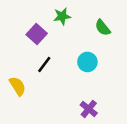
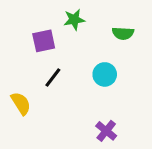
green semicircle: (103, 28) -> (123, 33), turned -48
purple square: (37, 34) -> (44, 41), turned 36

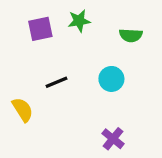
purple square: (44, 41) -> (40, 29), moved
black line: (53, 78) -> (56, 82), turned 30

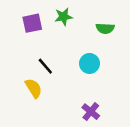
black line: (56, 82) -> (45, 66), turned 72
yellow semicircle: (23, 110) -> (34, 88), moved

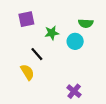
green star: (63, 17) -> (52, 33), moved
cyan circle: (89, 63) -> (75, 41), moved

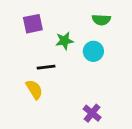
green semicircle: (86, 23) -> (101, 20), moved
black line: (37, 54) -> (46, 67), turned -56

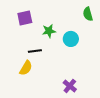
green semicircle: (101, 20) -> (88, 14), moved, turned 72
yellow semicircle: (34, 89) -> (26, 68), turned 63

